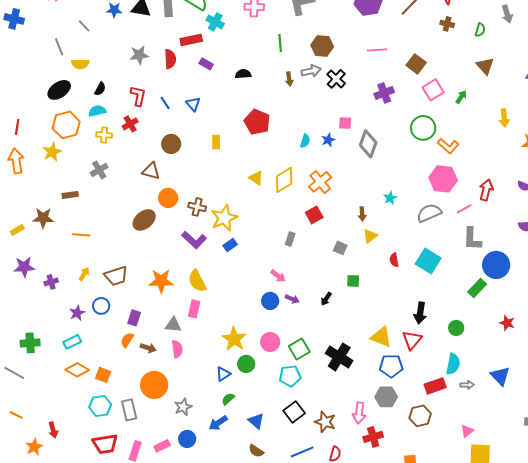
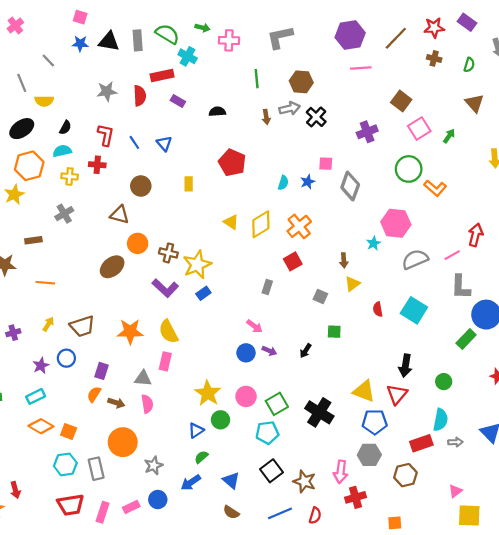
pink line: (377, 50) -> (361, 68), moved
red cross: (130, 124) -> (97, 165), turned 35
pink hexagon: (443, 179) -> (396, 223), moved

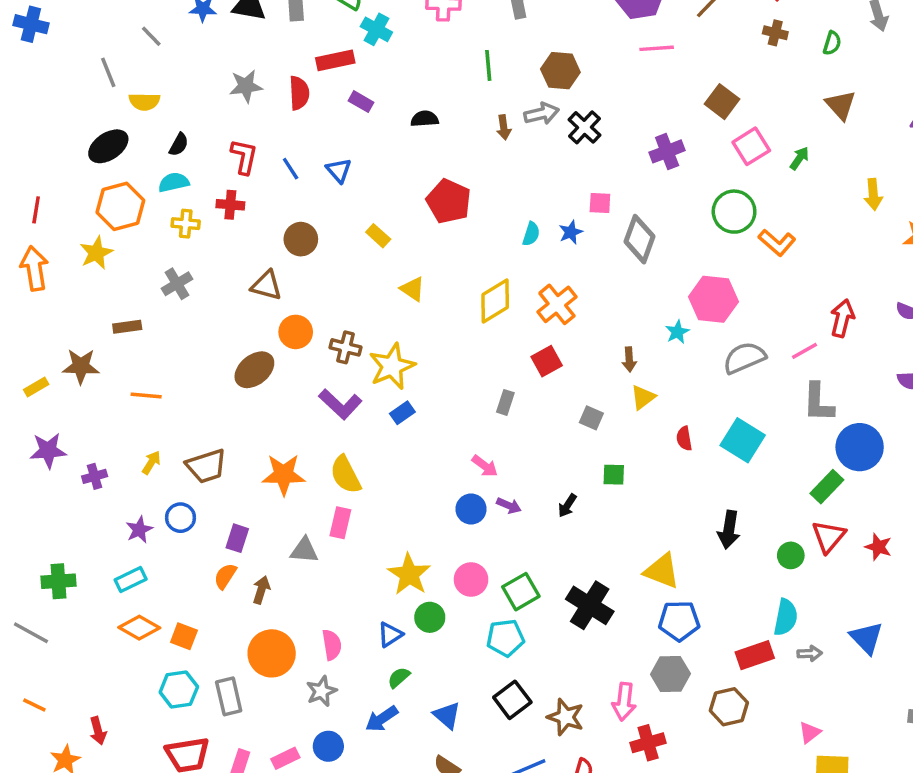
yellow rectangle: (189, 184) -> (378, 236), turned -48
yellow triangle: (231, 222) -> (413, 289), moved
red triangle: (397, 394) -> (829, 537), moved
brown arrow: (116, 403) -> (261, 590), turned -91
pink semicircle: (147, 404) -> (332, 645), moved

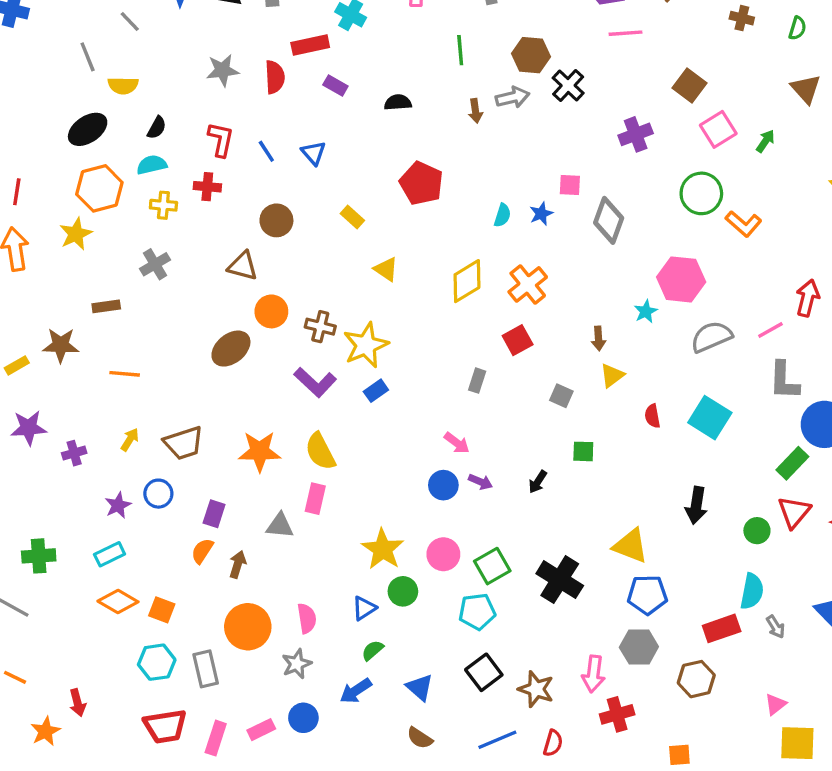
black cross: (584, 127) -> (568, 86), moved
gray arrow: (810, 653) -> (776, 627), turned 60

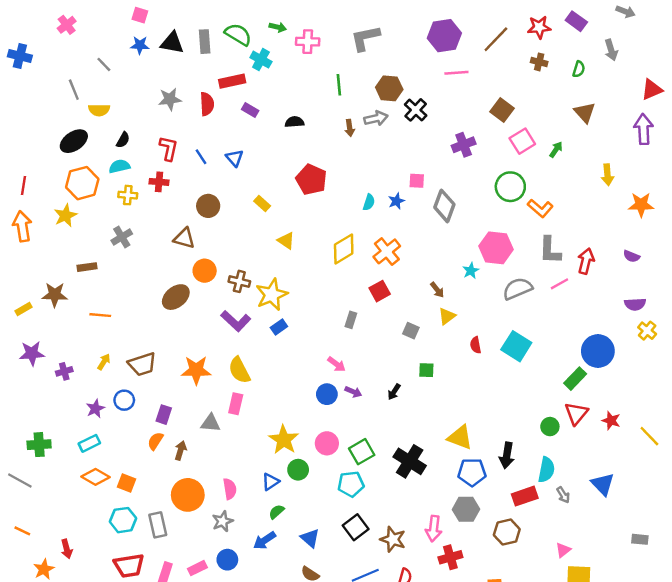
brown arrow: (598, 338) -> (437, 290), turned -35
gray L-shape: (784, 381) -> (550, 250), moved
black arrow: (696, 505) -> (507, 455), moved

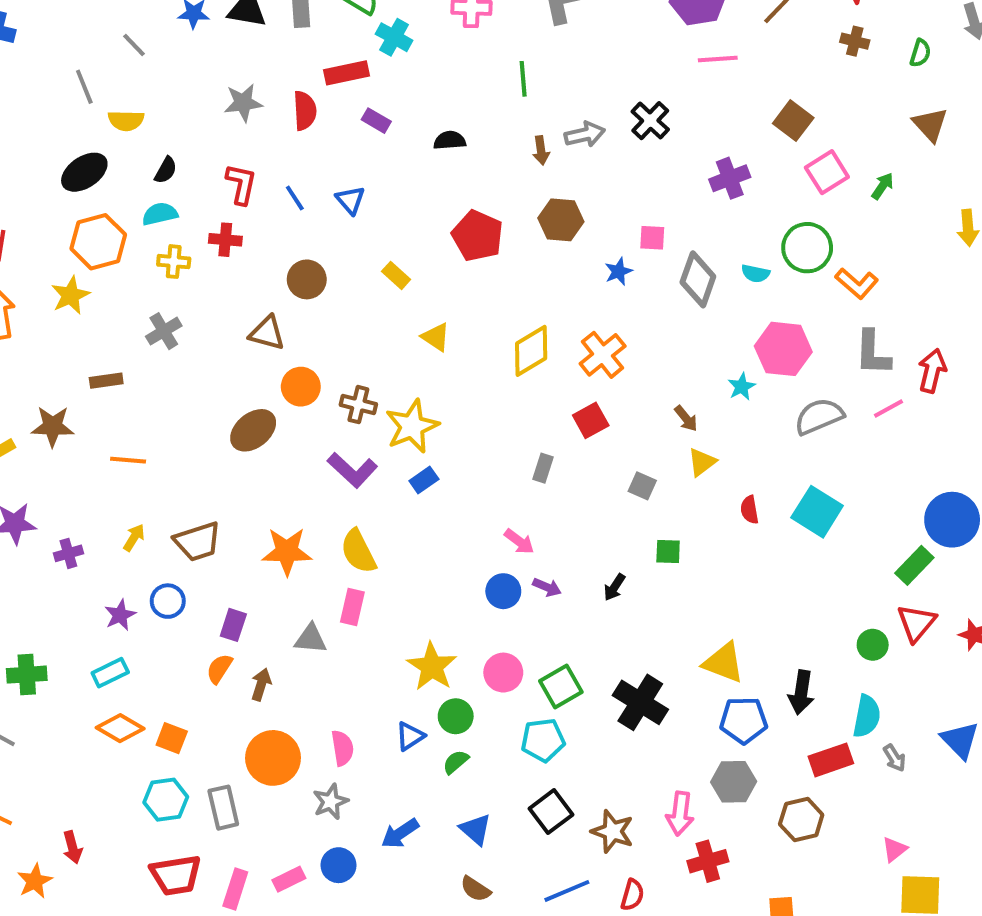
brown hexagon: (389, 88) -> (561, 220), moved
cyan semicircle: (369, 202) -> (755, 273), moved, turned 84
green semicircle: (277, 512) -> (456, 762), moved

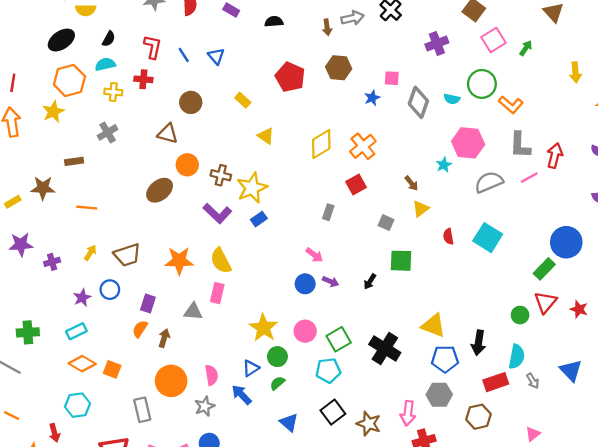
green square: (668, 551) -> (401, 261), size x1.5
cyan hexagon: (166, 800) -> (78, 405), moved
blue arrow: (400, 833) -> (242, 395), moved, turned 80

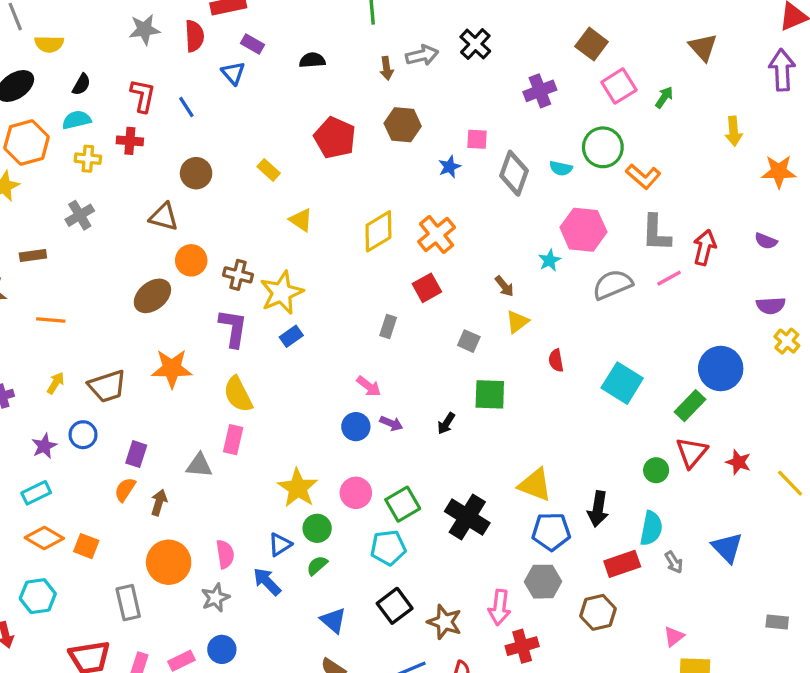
blue triangle: (216, 56) -> (233, 73), moved
purple L-shape: (217, 213) -> (233, 328), turned -124
cyan square: (488, 238) -> (622, 383), moved
orange star: (179, 261) -> (172, 369), moved

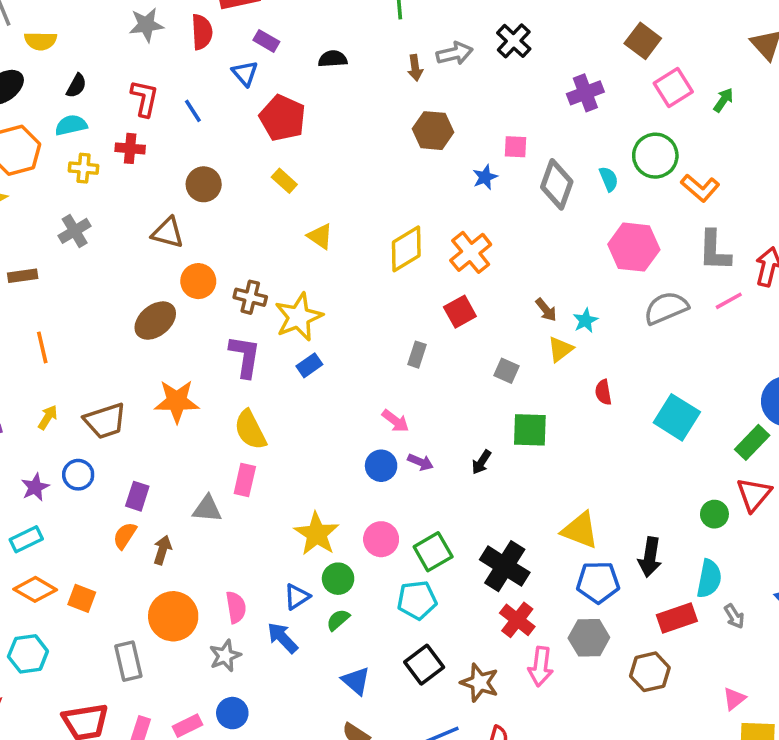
red pentagon: (335, 138) -> (282, 118), moved
cyan semicircle: (561, 168) -> (609, 179), turned -125
cyan star: (550, 260) -> (585, 321), moved
orange line: (51, 320) -> (42, 347), turned 72
red cross: (522, 646) -> (517, 620), moved, turned -36

